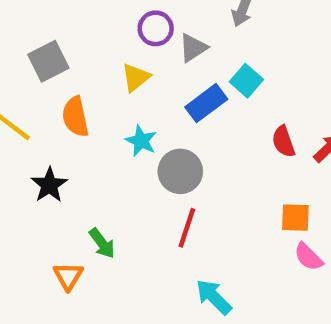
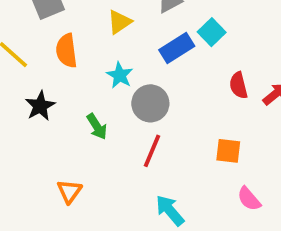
orange square: (295, 218) -> (228, 151), moved
green arrow: (102, 243) -> (97, 126), moved
pink semicircle: (308, 257) -> (249, 199), moved
orange triangle: (68, 276) -> (69, 191), moved

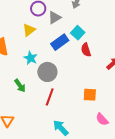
red semicircle: (239, 85) -> (86, 50), moved

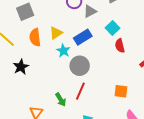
yellow triangle: (29, 30) -> (56, 33), moved
blue rectangle: (60, 42) -> (83, 37), moved
green arrow: (20, 86) -> (61, 100), moved

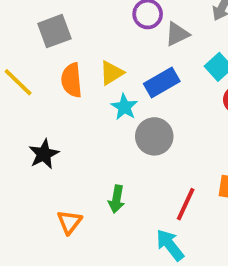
black star: (21, 67) -> (44, 154), moved
red line: (80, 91) -> (186, 204), moved
green arrow: (61, 100) -> (116, 199), turned 40

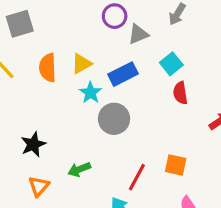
gray square: (54, 31) -> (20, 24), moved
black star: (44, 154) -> (33, 144), moved
green arrow: (116, 199) -> (79, 169), turned 55

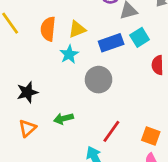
cyan square: (171, 64) -> (140, 37), moved
cyan star: (90, 93) -> (69, 54), moved
orange square: (176, 165) -> (151, 136), moved

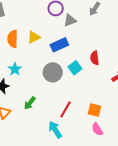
cyan square: (140, 37) -> (75, 68), moved
cyan star: (69, 54) -> (15, 69), moved
green arrow: (63, 119) -> (30, 103), turned -32

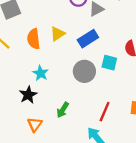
cyan square: (75, 68) -> (109, 63), turned -32

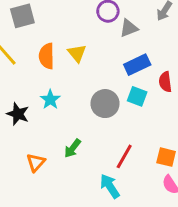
yellow triangle: (58, 34) -> (77, 53), turned -42
blue rectangle: (88, 39) -> (137, 65), moved
black star: (28, 95) -> (18, 114), moved, turned -30

